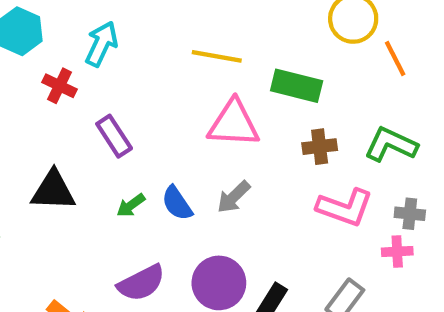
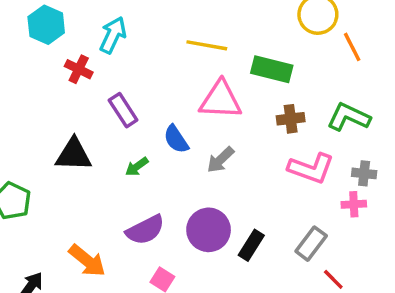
blue semicircle: (177, 203) -> (176, 139), moved

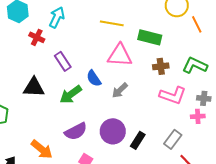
green arrow: (137, 167) -> (71, 94), size x1.6

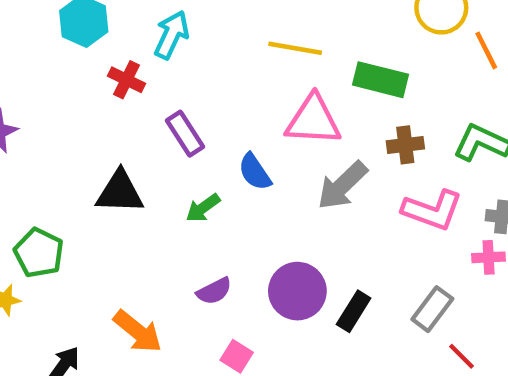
gray arrow: (120, 90) -> (342, 185), moved, size x1.4
green arrow: (71, 94) -> (203, 208), size x0.7
purple semicircle: (76, 131) -> (214, 291), size x0.7

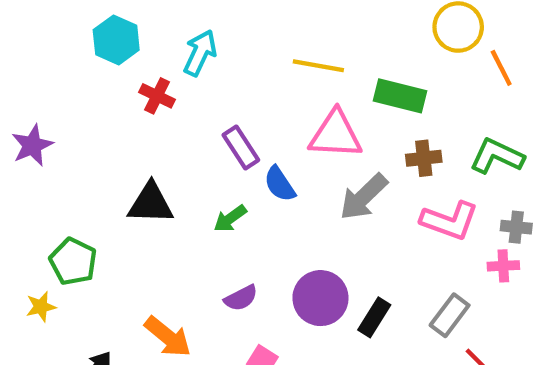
purple rectangle: (185, 134) -> (241, 147), moved

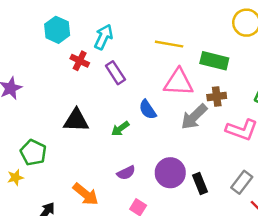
purple rectangle: (241, 147) -> (115, 73), moved
brown cross: (424, 158) -> (217, 96), moved
black rectangle: (374, 317) -> (200, 183), turned -54

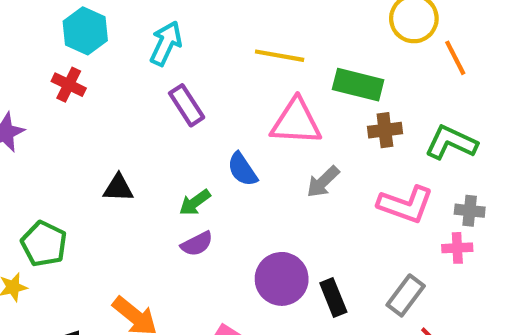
red cross: (80, 61) -> (69, 85), moved
brown cross: (217, 96) -> (385, 130), moved
gray arrow: (194, 117) -> (323, 182), size x0.7
black triangle: (76, 120) -> (118, 188), size x0.7
purple semicircle: (126, 173) -> (197, 244), moved

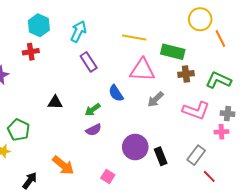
red cross: (69, 85) -> (31, 52), turned -35

